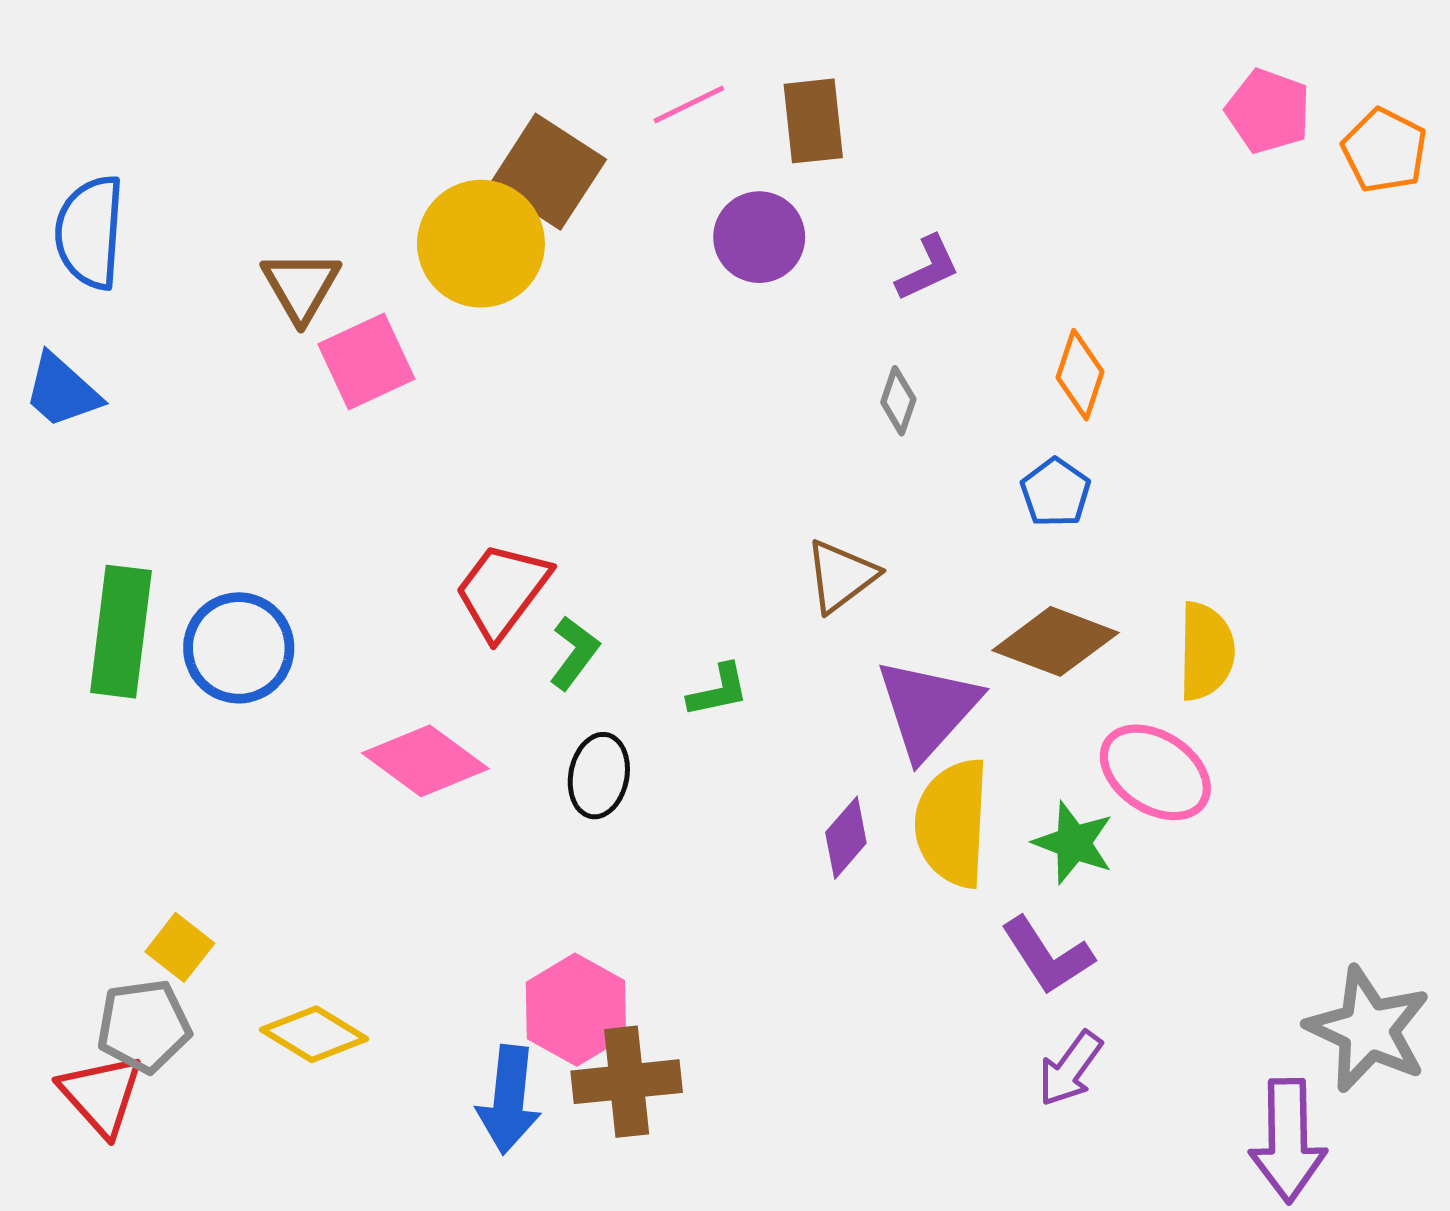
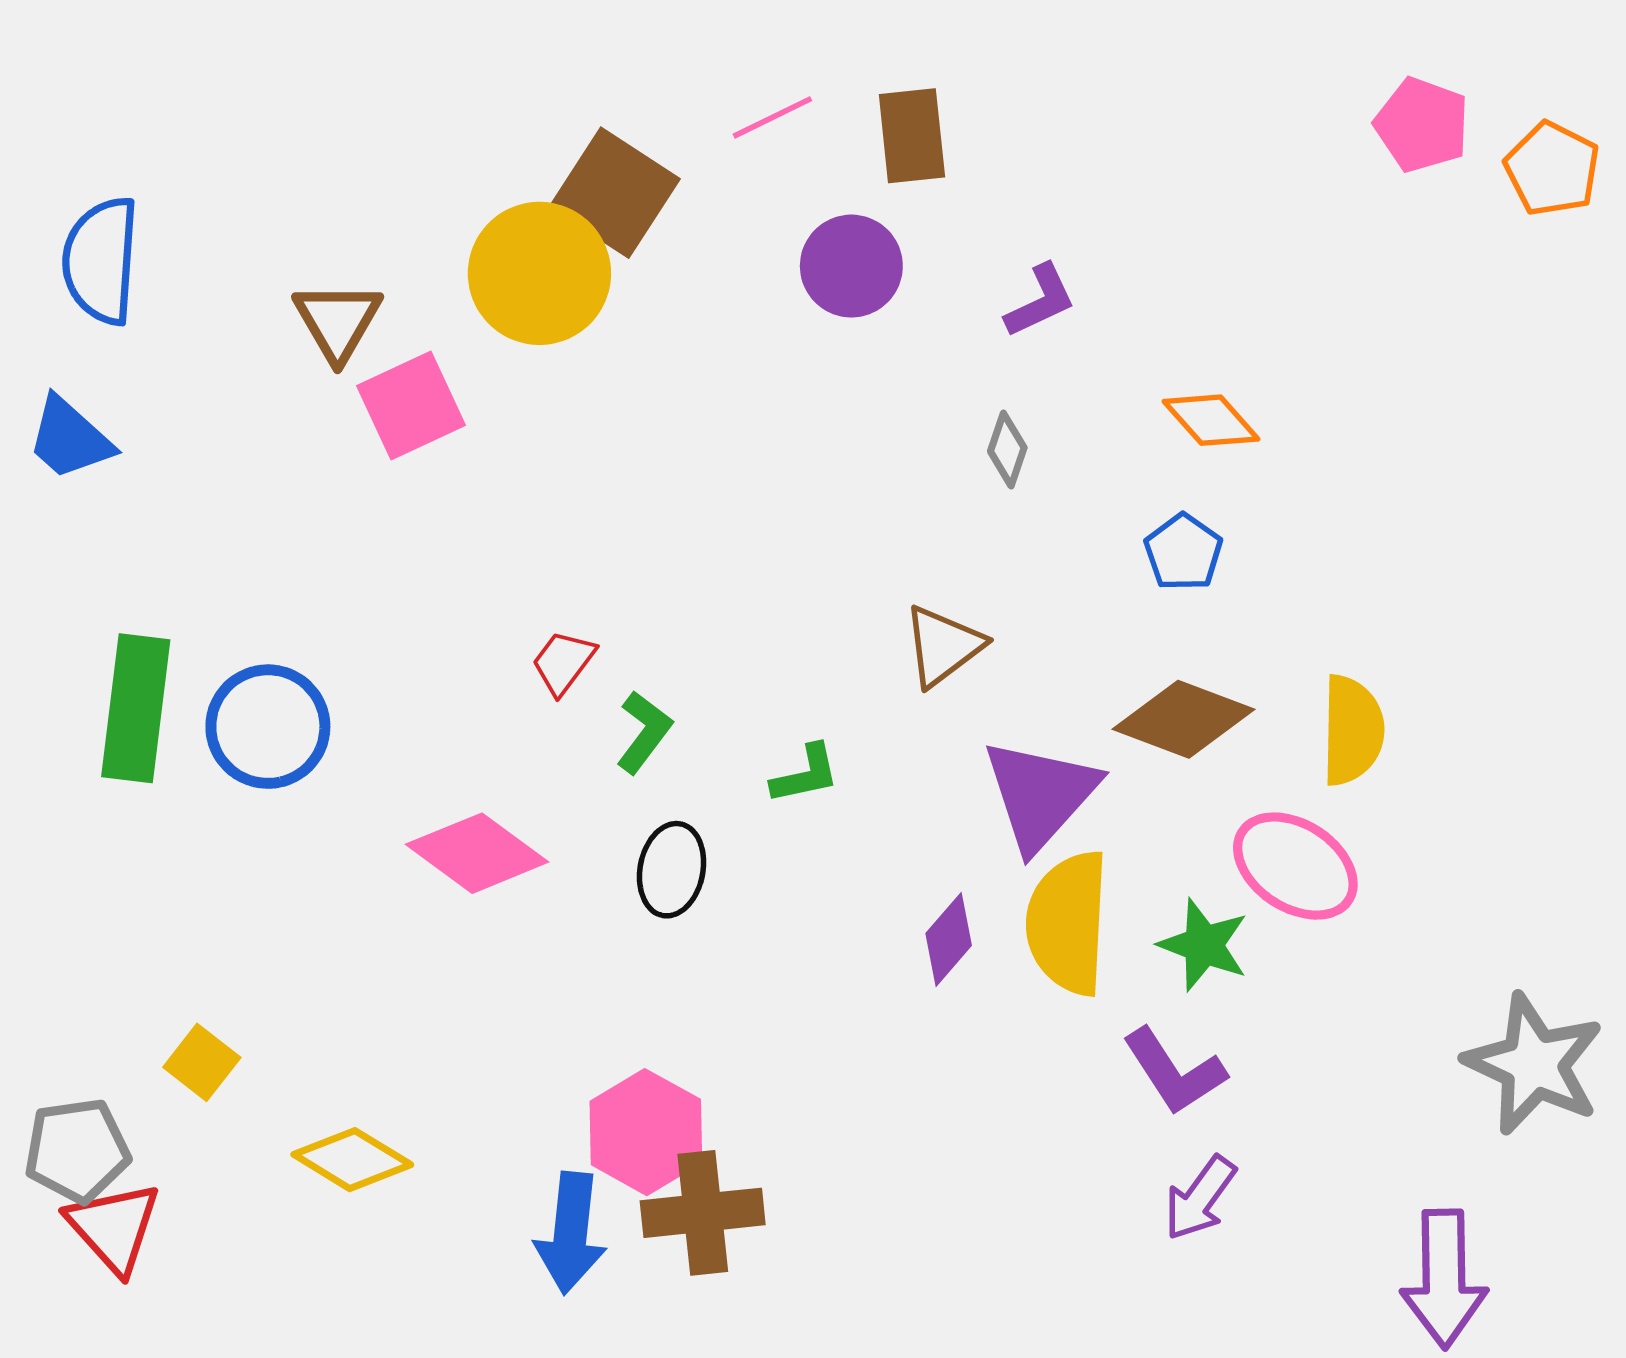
orange diamond: (1080, 375) -> (1211, 420), turned -60
red trapezoid: (502, 591) -> (563, 662), size x0.6
gray pentagon: (144, 1026) -> (77, 1150), moved
gray star: (1368, 1029) -> (1534, 1064), moved

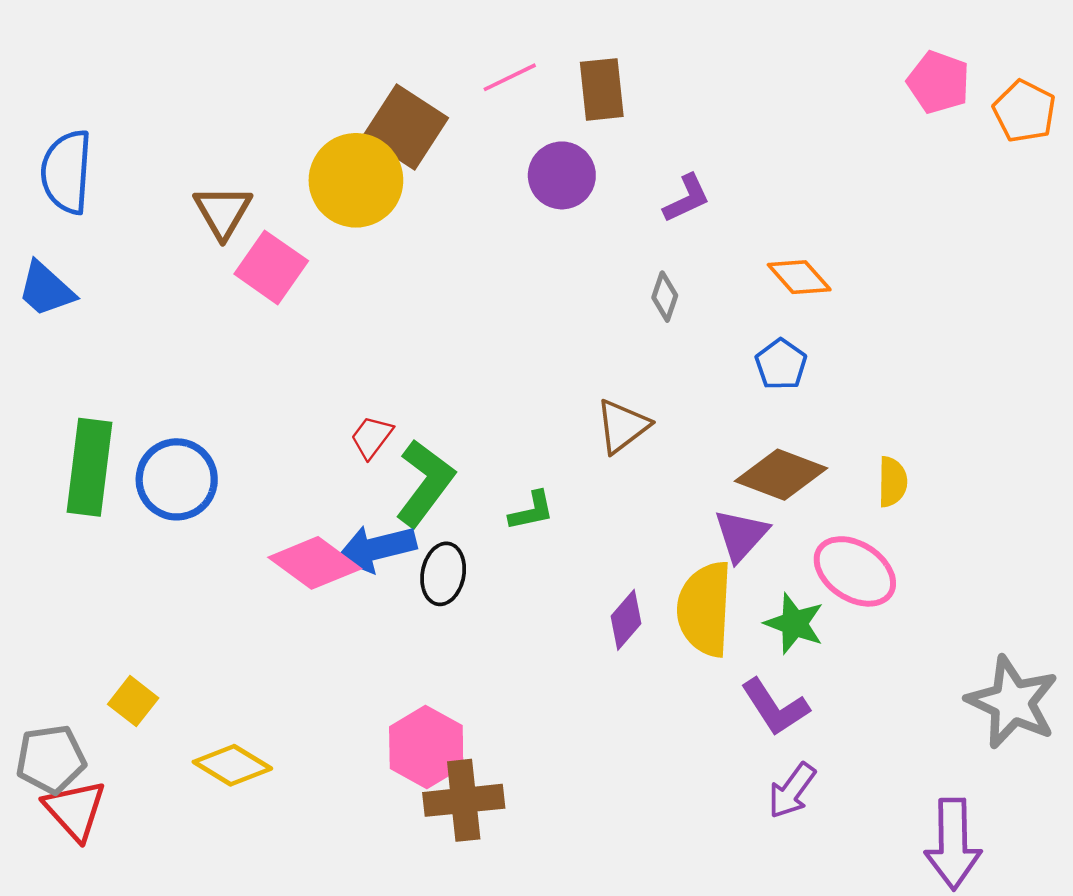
pink square: (411, 405) -> (271, 267), turned -30
yellow semicircle: (1352, 730) -> (892, 482), size x0.7
green L-shape: (644, 732) -> (425, 483), size x1.6
purple triangle: (1040, 794) -> (741, 535), moved, size x0.7
blue arrow: (571, 1233) -> (377, 548), moved, turned 70

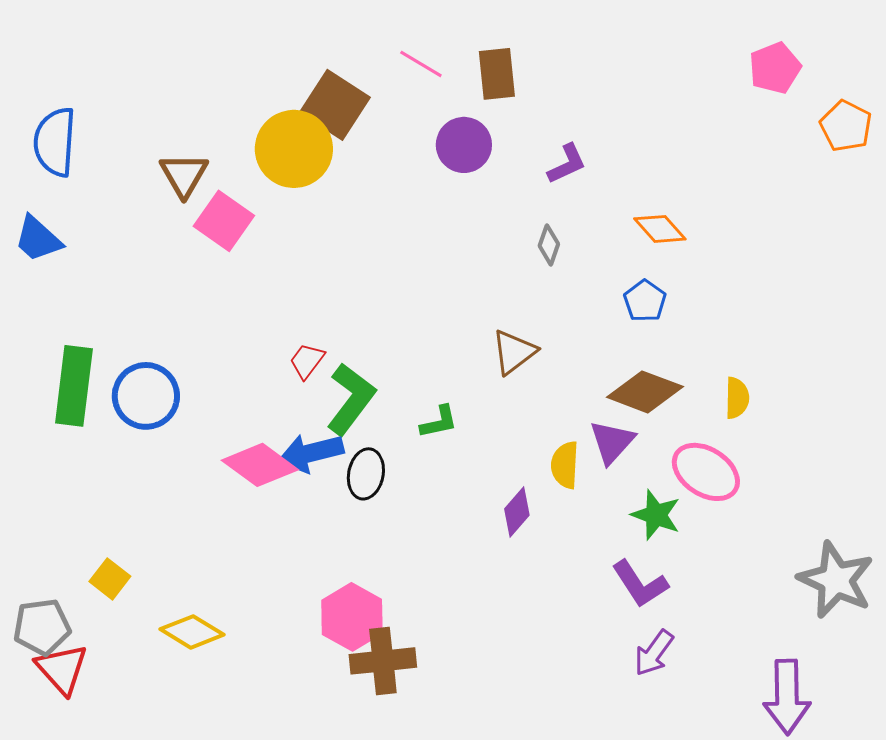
pink line: (510, 77) -> (421, 64), turned 57
pink pentagon: (938, 82) -> (775, 68), turned 30
orange pentagon: (1024, 111) -> (846, 126), moved
yellow semicircle: (705, 609) -> (565, 465), moved, size x0.6

